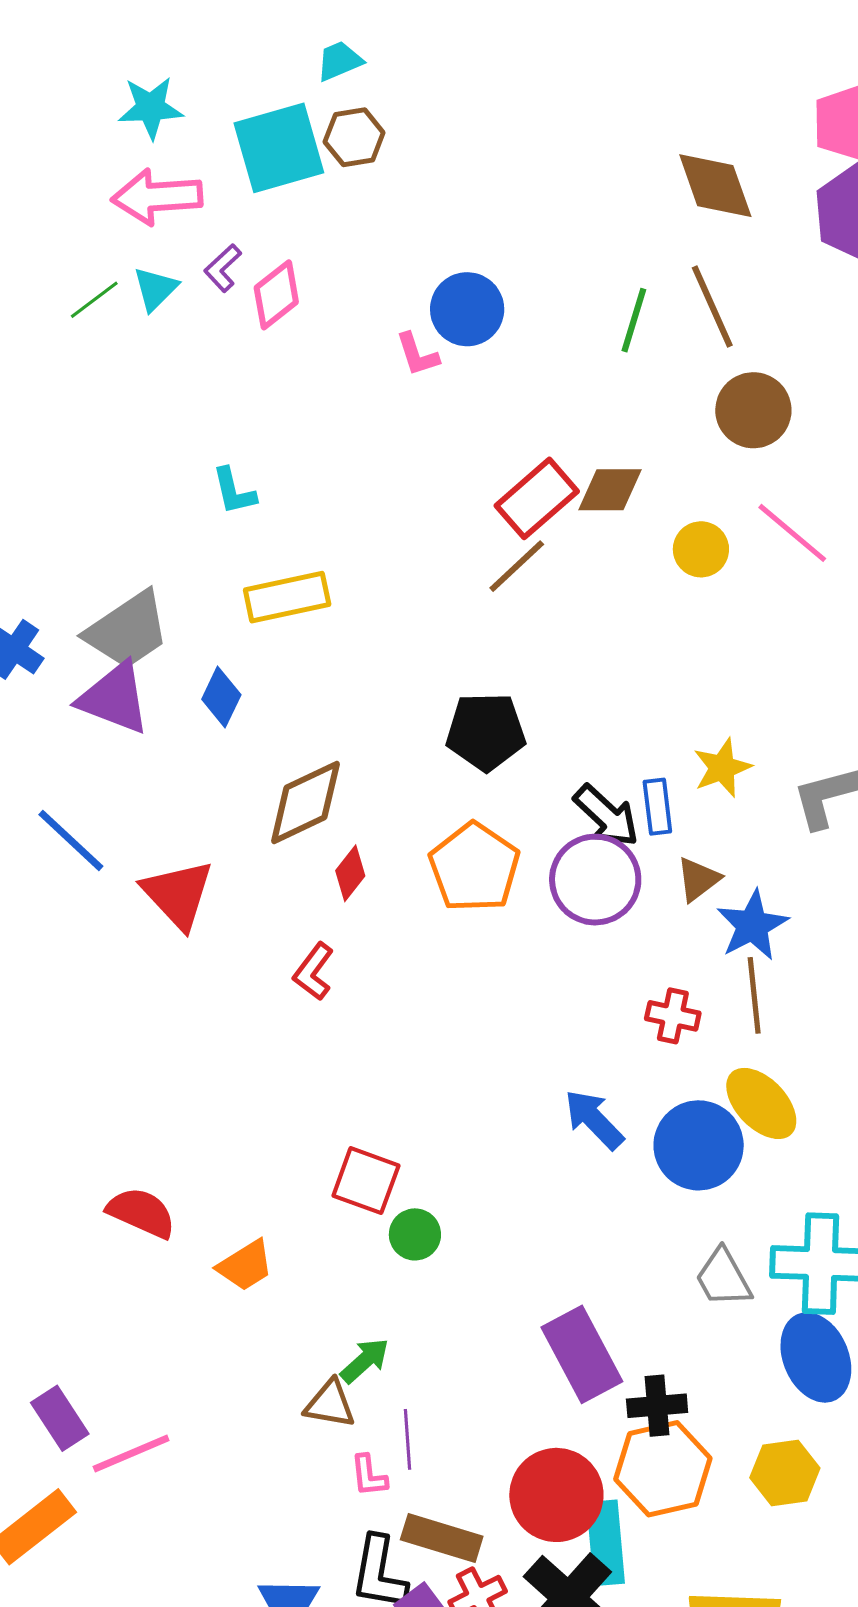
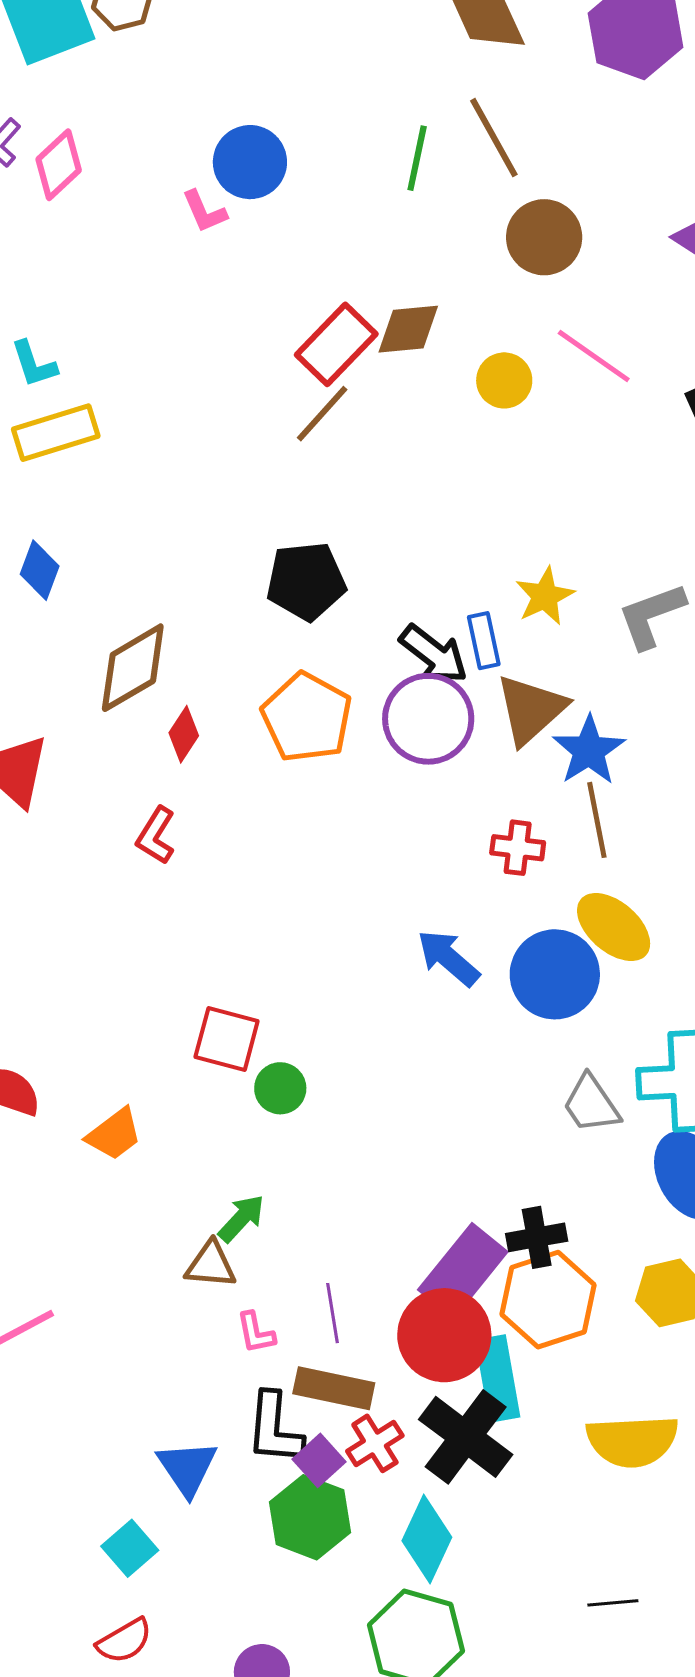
yellow rectangle: (287, 597) -> (56, 433), moved
brown triangle: (698, 879) -> (531, 709), size x1.6
purple rectangle: (582, 1354) -> (463, 1271), moved, turned 72
purple line: (407, 1439) -> (332, 1313), moved

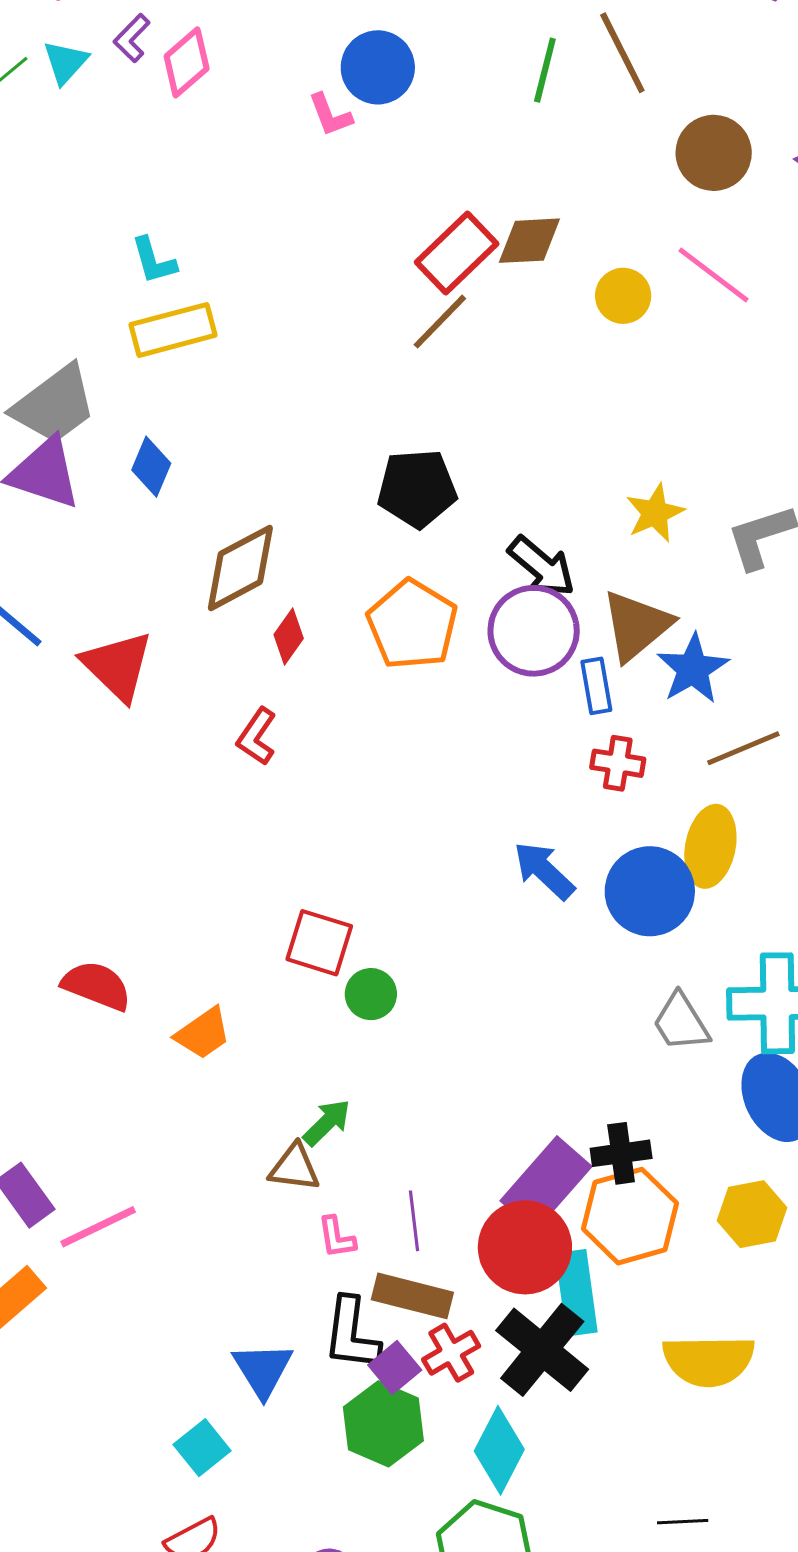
brown circle: (544, 237) -> (714, 153), moved
blue rectangle: (484, 641) -> (596, 686), moved
brown line: (597, 820) -> (743, 748), moved, turned 76
yellow ellipse: (614, 927) -> (710, 846), turned 58

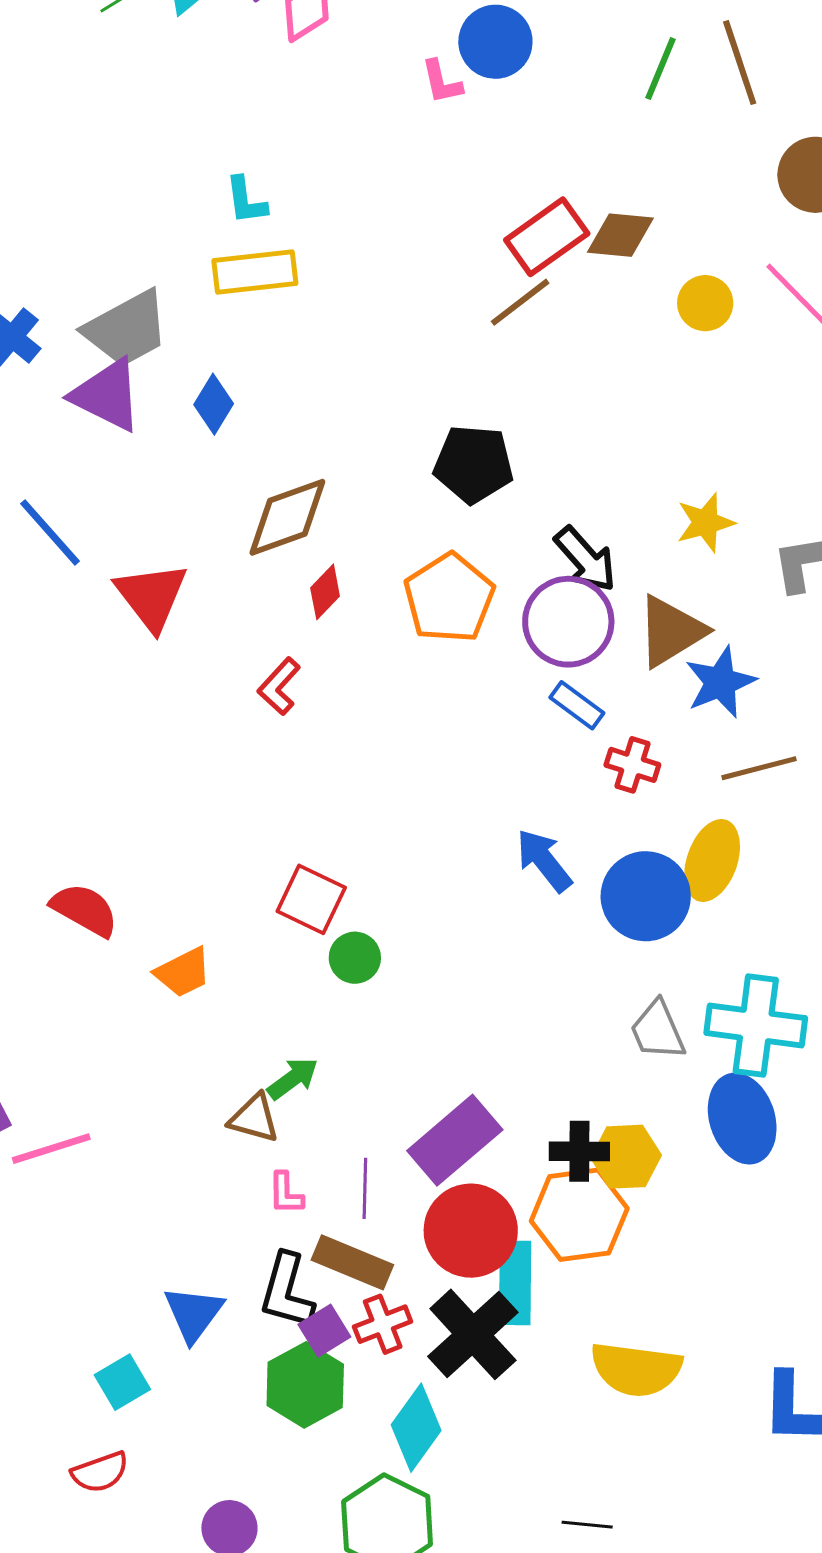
blue rectangle: (596, 686) -> (577, 705), moved, turned -52
purple rectangle: (546, 1184) -> (455, 1140), moved
yellow hexagon: (752, 1214) -> (626, 1157), moved

